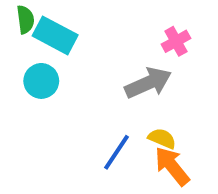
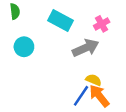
cyan rectangle: (55, 35) -> (60, 21), moved
blue line: (117, 152) -> (81, 96), moved

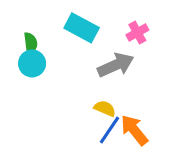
green semicircle: (15, 11) -> (31, 43), moved
yellow semicircle: (94, 80) -> (105, 108), moved

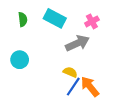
green semicircle: (31, 43) -> (23, 19), moved
cyan circle: (32, 63) -> (20, 60), moved

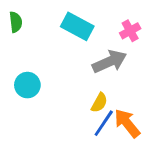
green semicircle: (23, 19) -> (16, 22), moved
yellow semicircle: (70, 72) -> (99, 103), turned 96

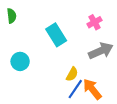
cyan rectangle: (77, 26) -> (56, 35), moved, turned 30
gray arrow: (110, 62) -> (101, 51), moved

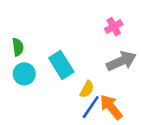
green semicircle: (12, 16) -> (18, 47), moved
cyan rectangle: (56, 35) -> (61, 65), moved

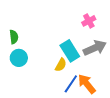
cyan rectangle: (61, 65) -> (70, 51), moved
yellow semicircle: (87, 89) -> (61, 65), moved

